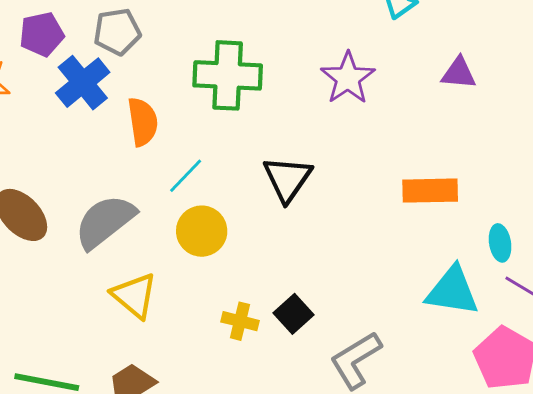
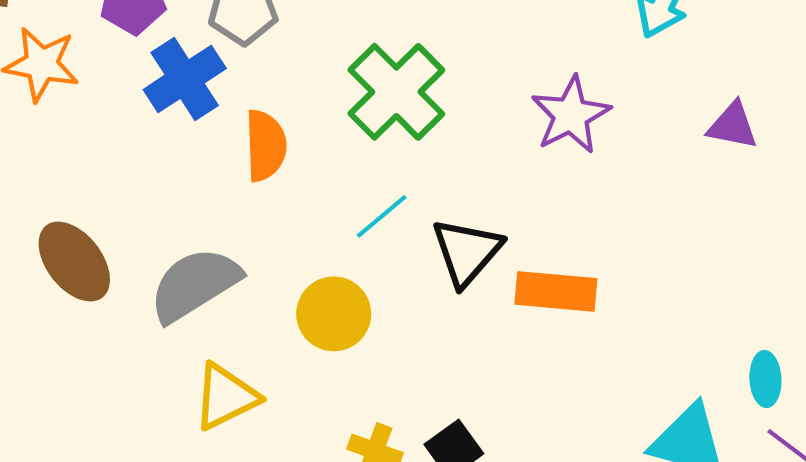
green cross: (228, 75) -> (396, 92), turned 36
cyan line: (186, 176) -> (382, 216), moved
orange rectangle: (430, 191) -> (556, 291), moved
yellow triangle: (134, 296) -> (226, 397), turned 48

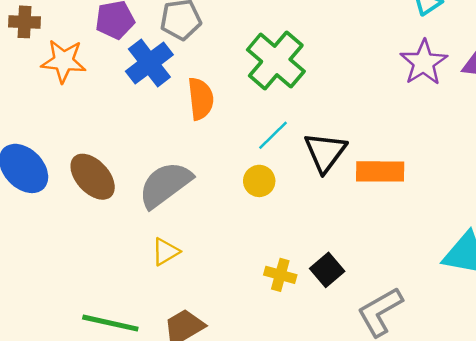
purple star: (571, 115) -> (424, 63), moved
yellow circle: (334, 314) -> (259, 181), moved, size x0.7
yellow triangle: (226, 397) -> (165, 252), moved, size x0.7

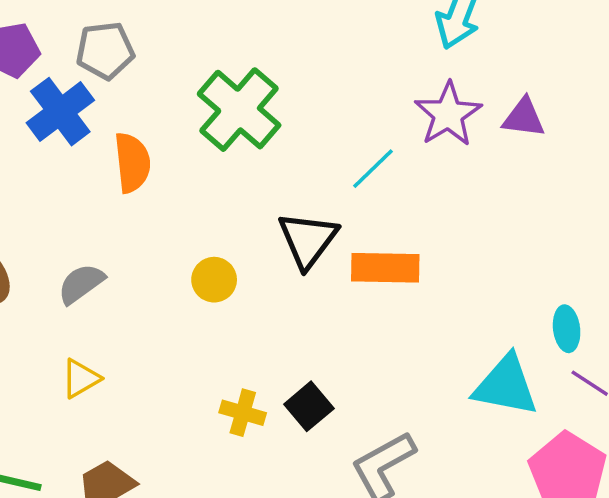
cyan line: (273, 135) -> (373, 169), moved
gray semicircle: (165, 185) -> (81, 284), size x0.6

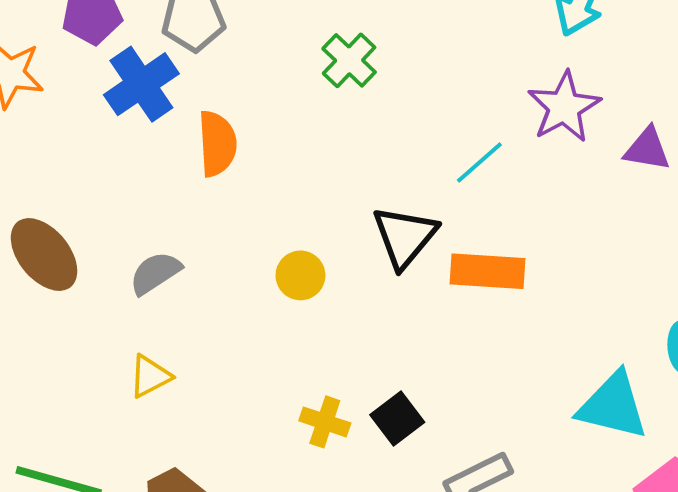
green cross: (239, 110) -> (349, 60), moved, size x0.6
purple triangle: (524, 118) -> (647, 149), moved

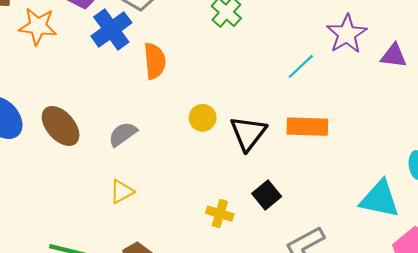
black triangle: (405, 237) -> (248, 133), moved
yellow circle: (300, 275) -> (203, 118), moved
black square: (397, 418) -> (267, 195), moved

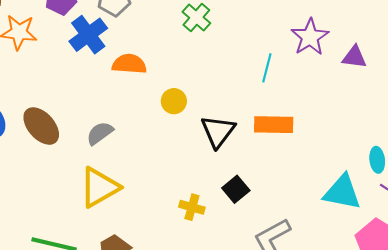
orange semicircle: (155, 61) -> (129, 64), turned -80
cyan line: (301, 66) -> (267, 68), turned -32
yellow circle: (203, 118) -> (174, 101), moved
yellow triangle: (122, 192) -> (99, 187), size x1.8

